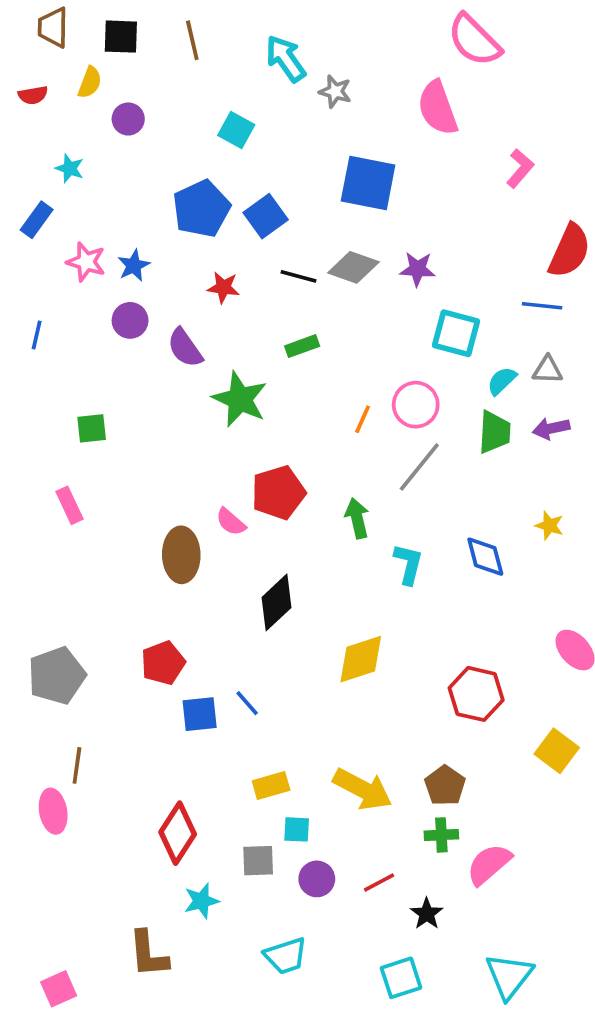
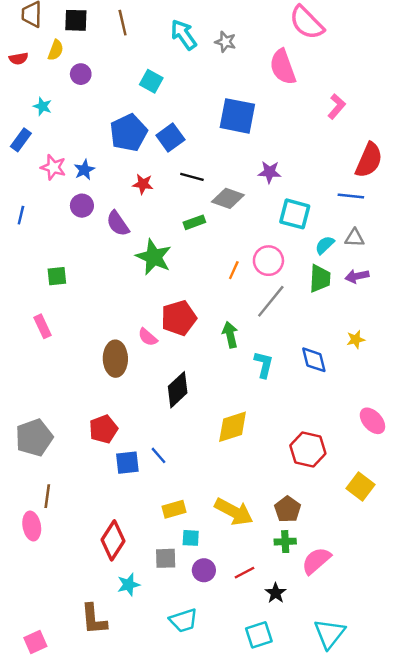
gray star: (335, 92) -> (225, 42), moved
gray diamond: (353, 267) -> (228, 198), moved
yellow star: (549, 525) -> (356, 339), turned -30

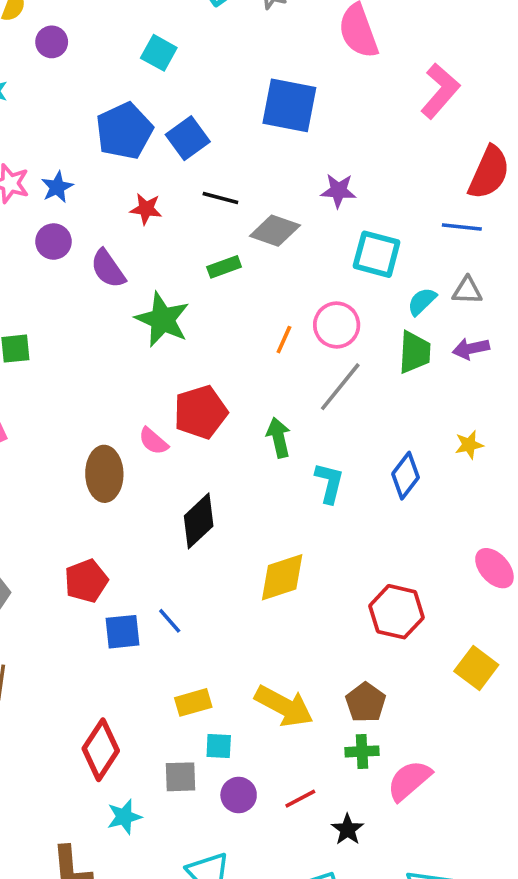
pink L-shape: (337, 106) -> (440, 91), size x1.4
blue diamond: (314, 360) -> (406, 476), turned 52

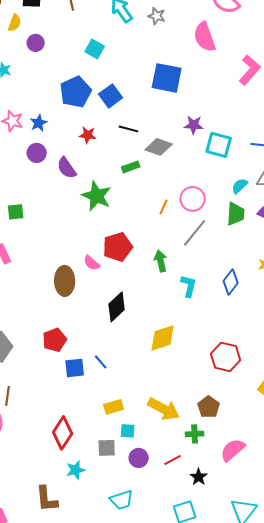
cyan square: (377, 254) -> (219, 145), moved
green cross: (362, 751) -> (195, 434), moved

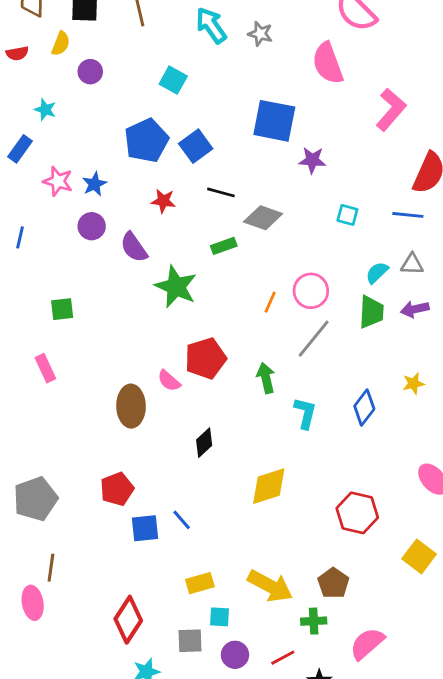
purple star: (194, 125) -> (312, 160), moved
cyan square: (219, 145) -> (347, 215), size x0.6
black diamond: (117, 307) -> (204, 443), size x0.7

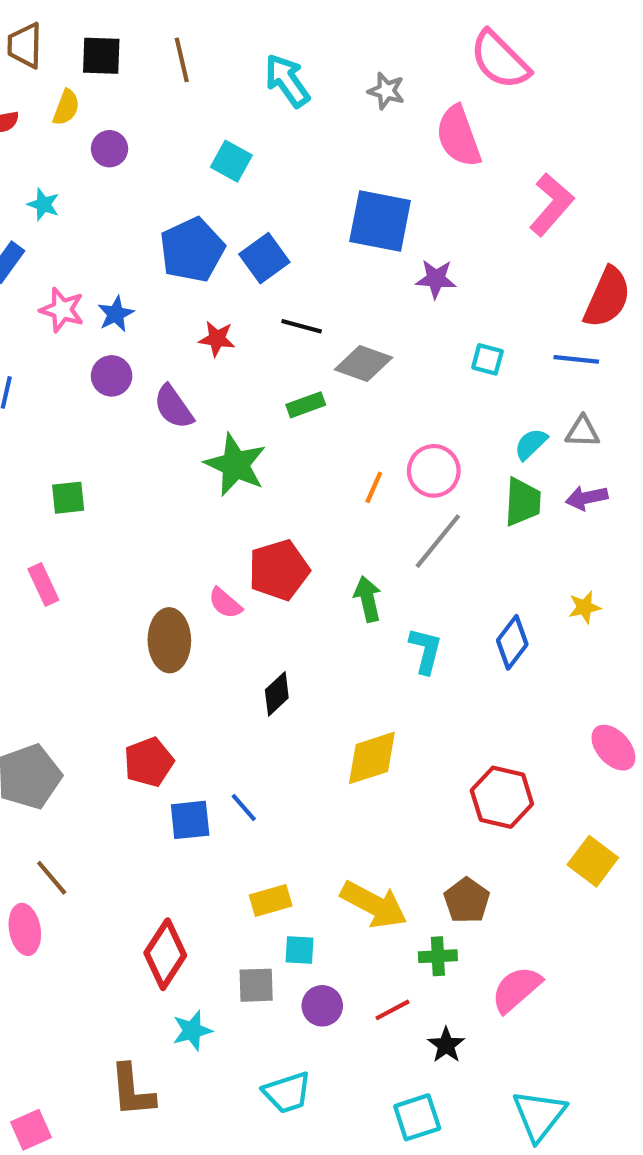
gray star: (260, 34) -> (386, 91), moved
brown line: (51, 568) -> (52, 878), turned -48

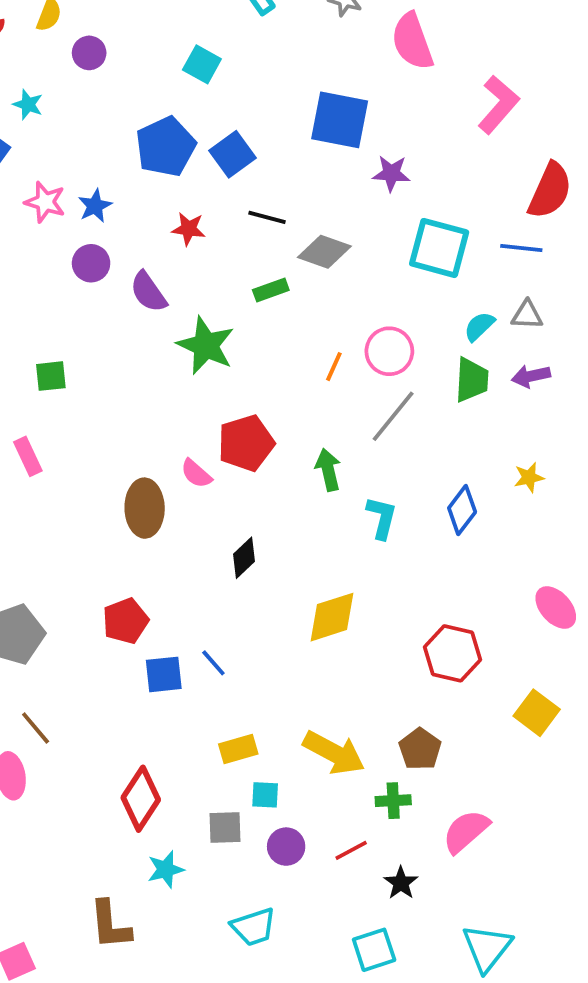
cyan square: (487, 359) -> (439, 248), size x2.0

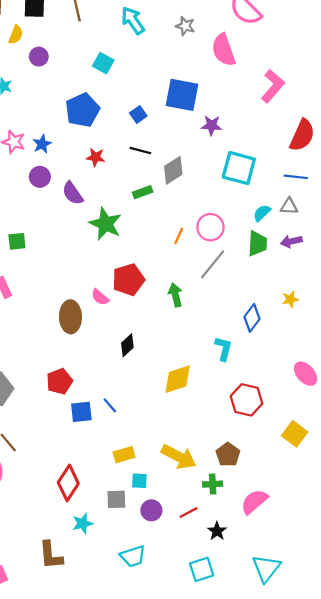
blue square: (233, 154) -> (138, 115), moved, size x0.7
blue line: (521, 248) -> (296, 177), moved
gray diamond: (324, 252) -> (173, 170), turned -52
cyan L-shape: (382, 518) -> (224, 349), moved

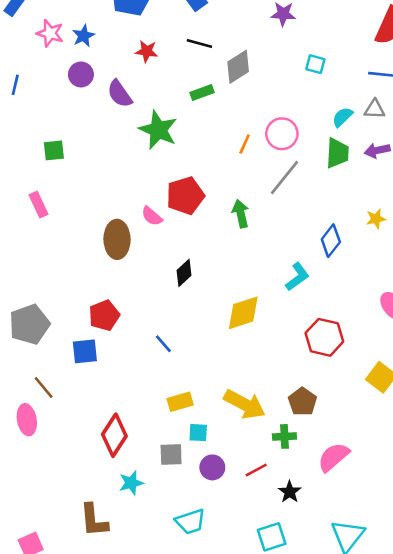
cyan square: (239, 168) -> (315, 64), size x0.5
cyan L-shape: (224, 349) -> (297, 277), turned 40
blue square: (81, 412) -> (85, 351), moved

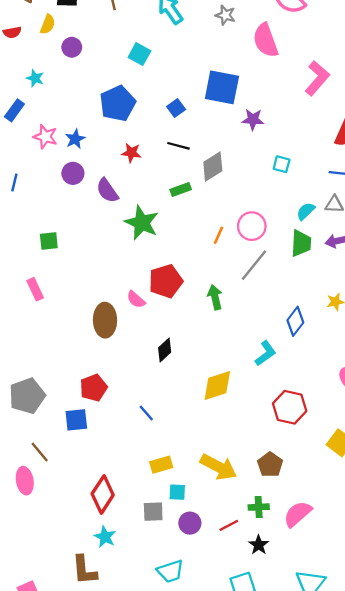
green cross: (284, 436) -> (259, 507), moved
cyan star: (131, 483) -> (105, 537), moved, turned -30

